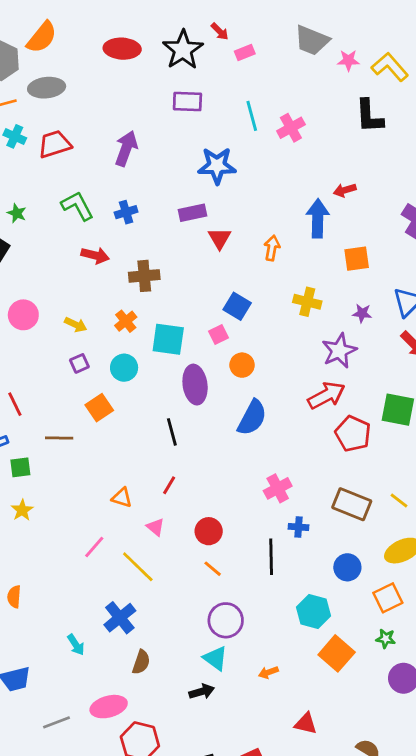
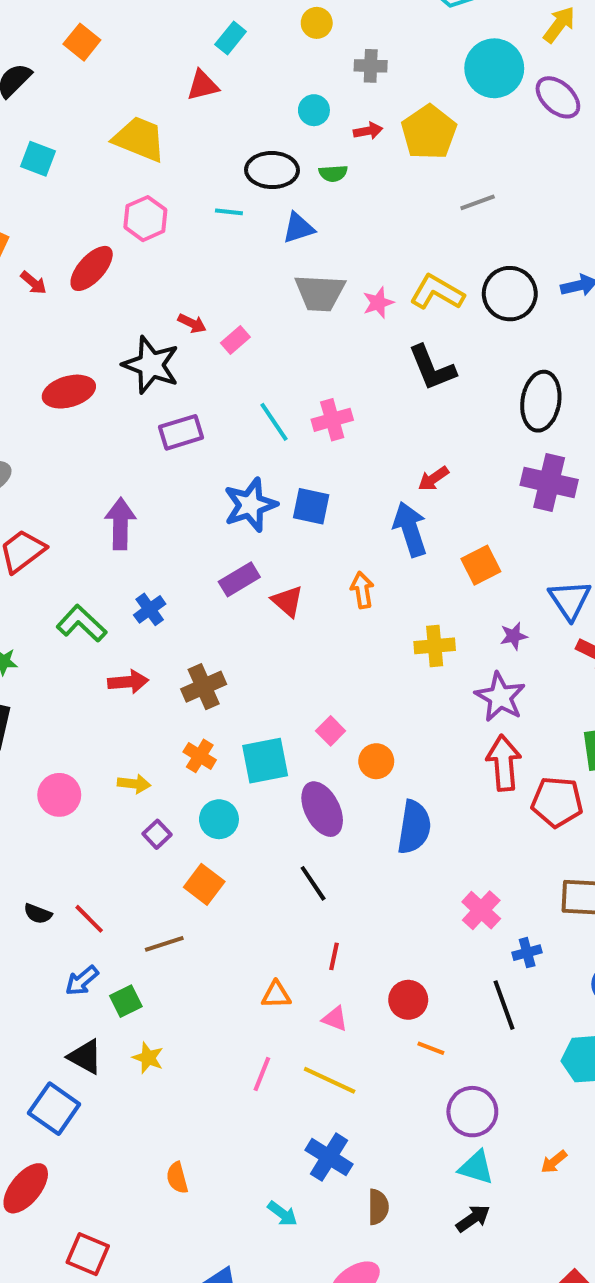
pink cross: (291, 128) -> (332, 420), turned 32
blue square: (237, 306) -> (311, 506), moved
red arrow: (326, 395) -> (504, 763), turned -48

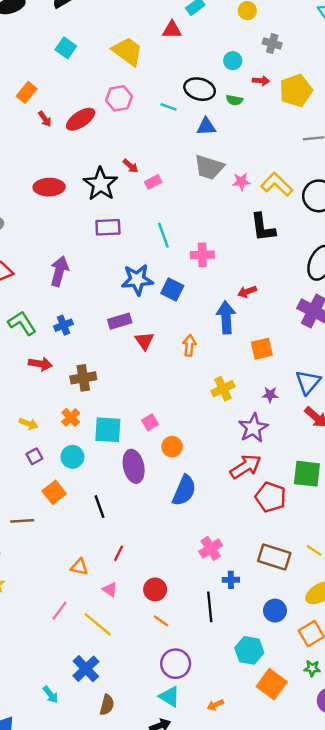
pink cross: (332, 420) -> (202, 255), moved
yellow cross: (435, 646) -> (223, 389), turned -35
red arrow: (504, 763) -> (246, 467), turned 48
black line: (313, 883) -> (100, 507), moved

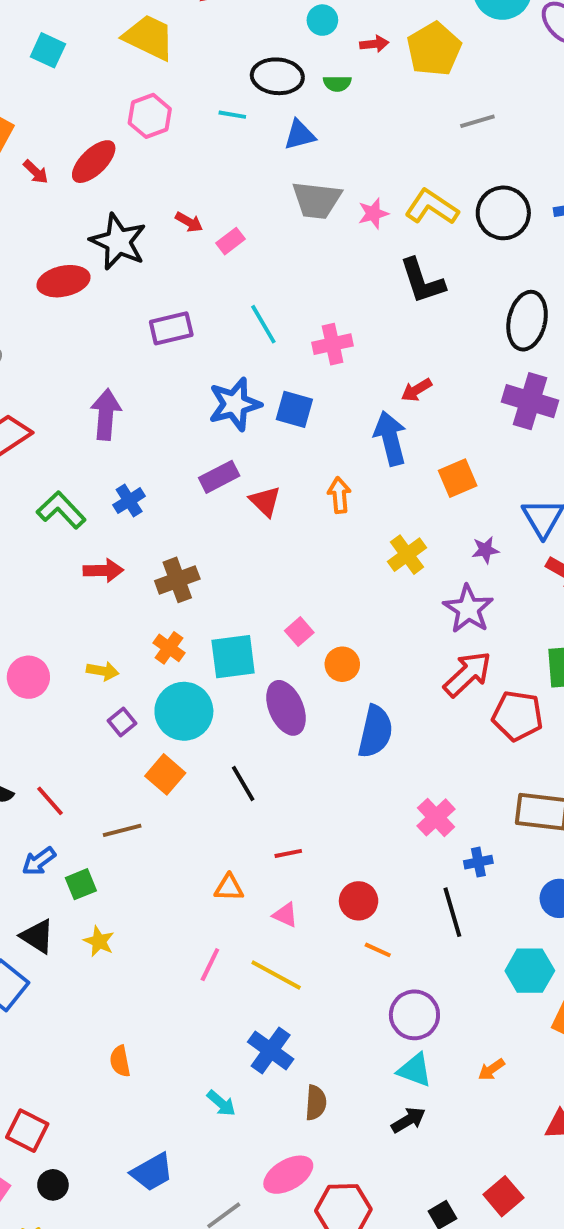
black star: (101, 184) -> (118, 242), moved
cyan circle: (72, 457) -> (184, 711), size x1.5
red line: (119, 553) -> (288, 853), turned 63

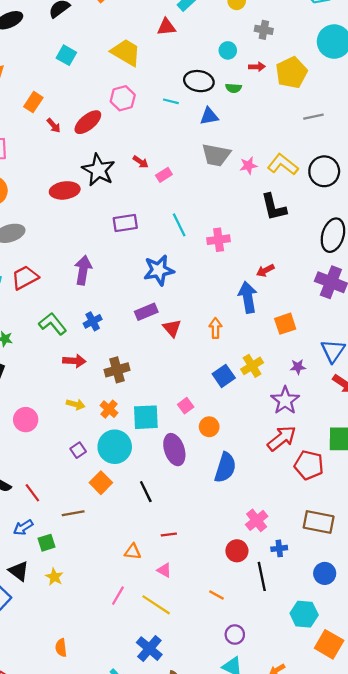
blue square: (294, 409) -> (224, 376), moved, turned 35
yellow arrow: (103, 671) -> (76, 404), moved
red circle: (359, 901) -> (237, 551), moved
purple circle: (414, 1015) -> (235, 635), size x0.7

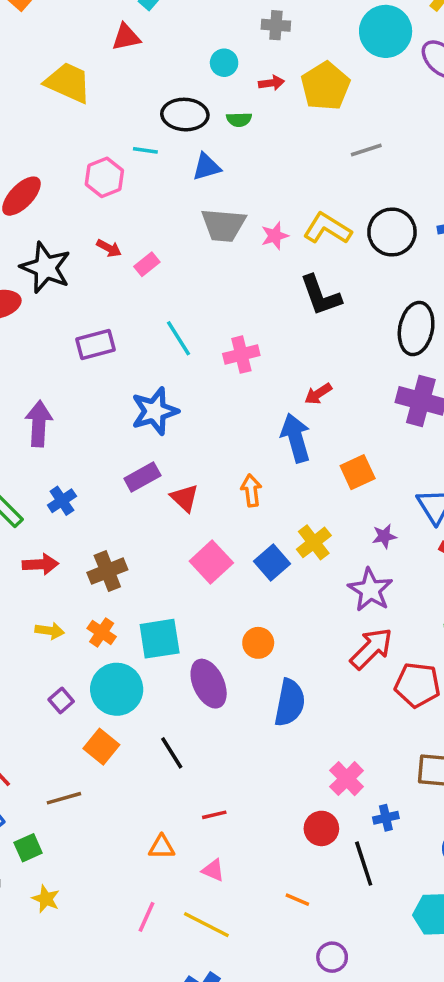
pink hexagon: (123, 98) -> (104, 177), moved
pink square: (186, 406) -> (211, 562), moved, size x1.6

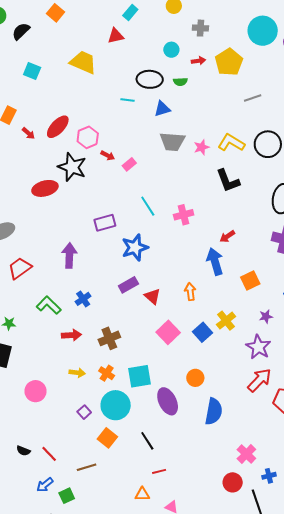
pink hexagon: (104, 177) -> (88, 137), moved
purple rectangle: (96, 344) -> (105, 223), moved
red line: (214, 815) -> (159, 471), moved

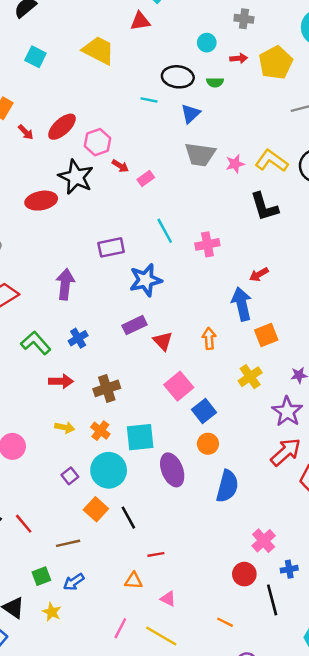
blue triangle: (162, 109) -> (191, 114), turned -30
orange square: (250, 280) -> (266, 335), moved
blue square: (203, 332) -> (204, 411), moved
black line: (147, 441) -> (128, 518), moved
blue arrow: (45, 485) -> (74, 582), moved

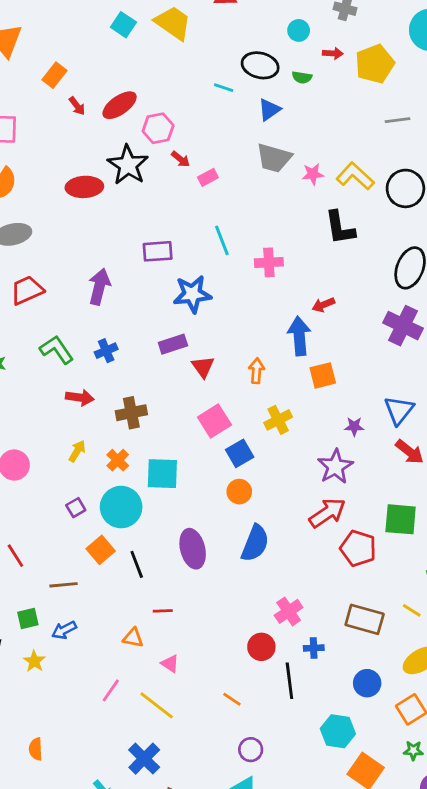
cyan square: (35, 57) -> (123, 25), moved
yellow cross: (250, 377) -> (278, 420), moved
yellow arrow: (65, 427) -> (77, 451), turned -78
purple ellipse: (172, 470) -> (193, 549), moved

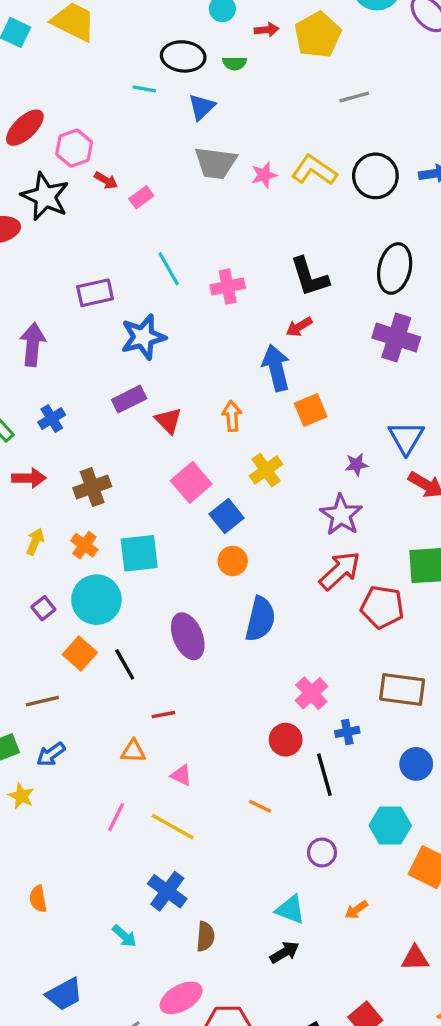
black L-shape: (340, 228) -> (309, 277), moved
purple circle: (251, 750) -> (322, 852), moved

